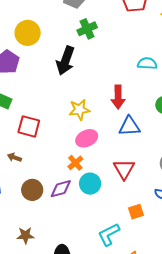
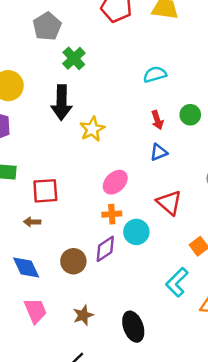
red arrow: (118, 97) -> (157, 120), moved, size x0.7
yellow star: (79, 110) -> (92, 129), moved
blue triangle: (129, 126) -> (159, 152), size x0.7
brown arrow: (14, 157) -> (32, 222), moved
orange cross: (75, 163) -> (112, 214), turned -35

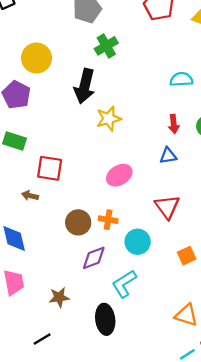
orange cross: (112, 214) -> (108, 220), moved
cyan circle: (136, 232) -> (138, 242), moved
purple diamond: (105, 249) -> (94, 258), moved
brown circle: (73, 261) -> (78, 222), moved
cyan L-shape: (177, 282) -> (124, 284), moved

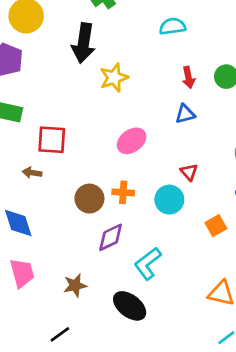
cyan semicircle: (181, 79) -> (172, 26), moved
red triangle: (167, 207) -> (189, 172), size x0.6
cyan circle: (138, 242) -> (169, 200), moved
black ellipse: (105, 319) -> (130, 306), turned -40

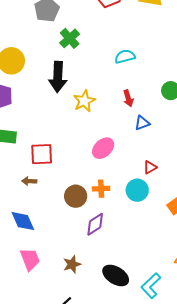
red arrow: (188, 77) -> (128, 98), moved
red triangle: (189, 172) -> (150, 167), turned 48
cyan L-shape: (148, 264) -> (151, 286), moved

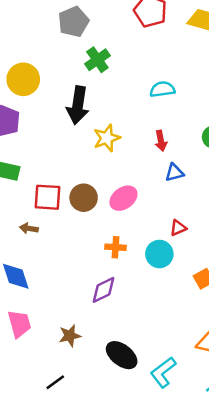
brown circle: (76, 196) -> (84, 198), moved

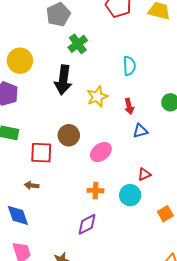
cyan semicircle: (162, 89) -> (129, 66), turned 96
yellow star: (107, 138) -> (97, 97), moved
brown circle: (84, 198) -> (69, 135), moved
brown arrow: (29, 228) -> (32, 185), moved

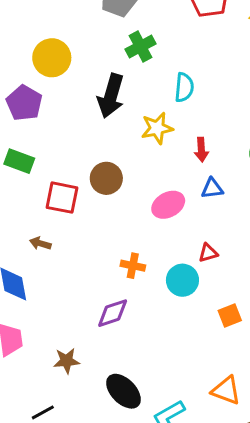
cyan semicircle: (129, 66) -> (184, 87), moved
pink ellipse: (101, 152) -> (168, 205), moved

